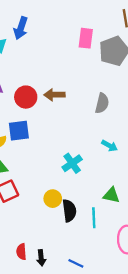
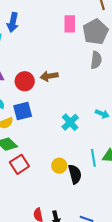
gray semicircle: (102, 103) -> (96, 60), moved
cyan cross: (72, 163) -> (70, 122), moved
cyan line: (94, 218) -> (93, 158), moved

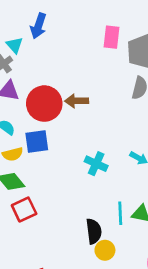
red circle: (25, 81) -> (44, 104), size x1.4
cyan cross: (70, 122) -> (96, 164), turned -30
yellow circle: (59, 166) -> (105, 250), moved

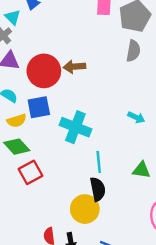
cyan cross: (96, 164) -> (75, 127), moved, size x1.4
cyan line: (120, 213) -> (99, 162), moved
yellow circle: (105, 250) -> (85, 209), moved, size x1.5

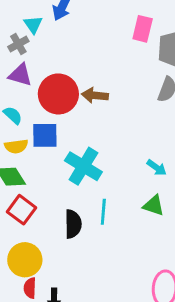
green triangle: (142, 170) -> (154, 205), moved
red square: (30, 172) -> (21, 210), turned -35
black semicircle: (98, 189) -> (73, 224), moved
yellow circle: (85, 209) -> (25, 260), moved

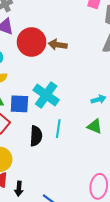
blue square: (45, 135) -> (19, 104), moved
cyan arrow: (157, 168) -> (99, 99), turned -56

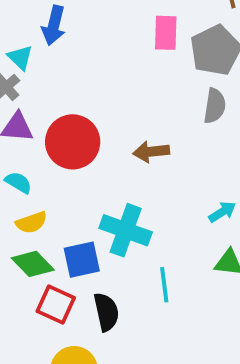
brown arrow: (58, 45) -> (151, 152), moved
black semicircle: (36, 136) -> (106, 312), moved

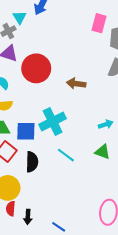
cyan cross: (126, 230) -> (53, 121), turned 30
cyan line: (164, 285) -> (66, 155), turned -60

